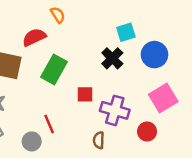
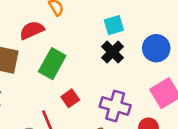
cyan square: (126, 32) -> (114, 25), moved
red square: (85, 94) -> (70, 98), moved, turned -35

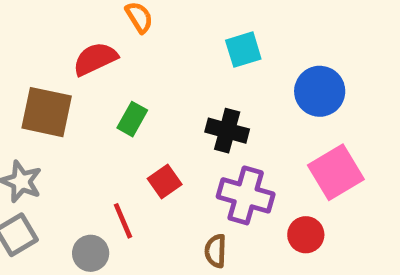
black cross: (113, 52) -> (227, 131), moved, turned -30
green rectangle: (52, 64) -> (132, 119), size x0.6

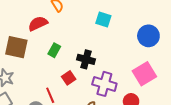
cyan square: (243, 50) -> (103, 19), turned 35
blue circle: (320, 91) -> (148, 36), moved
black cross: (227, 131) -> (86, 59), moved

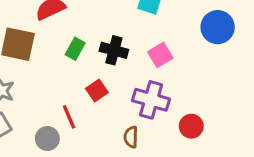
black cross: (86, 59) -> (114, 50), moved
pink square: (144, 74) -> (160, 55), moved, size x0.7

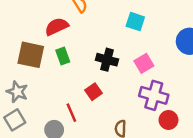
green rectangle: (75, 49) -> (63, 56), moved, turned -49
purple cross: (151, 100) -> (154, 95), moved

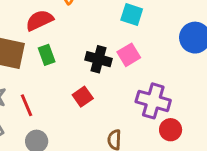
pink square: (144, 63) -> (129, 55), moved
red line: (71, 113) -> (27, 105), moved

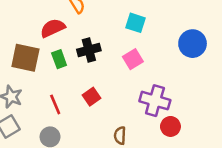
black cross: (99, 59) -> (89, 50), moved, turned -30
red line: (27, 105) -> (55, 104), moved

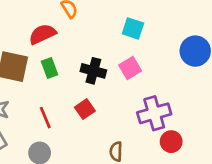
black cross: (89, 50) -> (93, 71), moved, turned 30
purple cross: (155, 101) -> (154, 113), turned -32

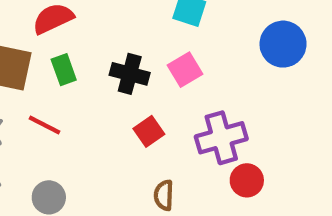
red square: (85, 109) -> (149, 131), moved
red line: (45, 118) -> (45, 125), moved, turned -40

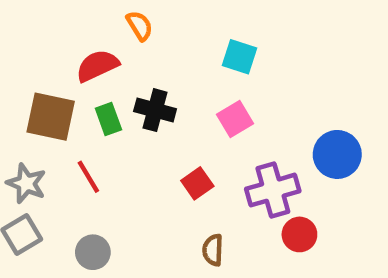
blue circle: (283, 44) -> (337, 154), moved
black cross: (130, 74) -> (155, 110), moved
red line: (45, 125) -> (88, 177), turned 32

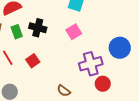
red square: (197, 183) -> (33, 61), moved
brown semicircle: (213, 250) -> (64, 91), turned -56

